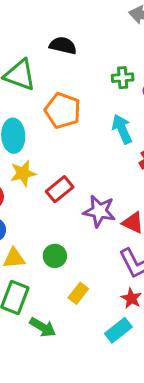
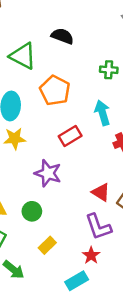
red rectangle: (60, 189) -> (70, 136), moved
purple star: (99, 211) -> (48, 173), moved

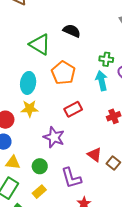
cyan arrow: (102, 113) -> (102, 81), moved
purple L-shape: (98, 227) -> (71, 178), moved
yellow rectangle: (47, 245) -> (39, 192), moved

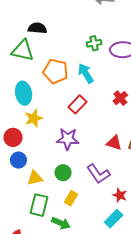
black semicircle: (72, 31) -> (37, 28), moved
cyan arrow: (102, 81) -> (86, 73), moved

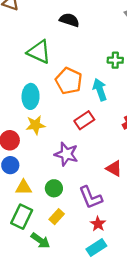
black semicircle: (37, 28) -> (69, 20), moved
red star: (120, 195) -> (98, 224), moved

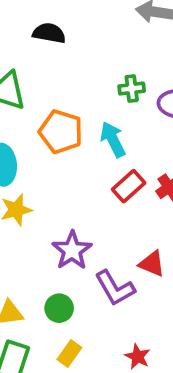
red rectangle: (84, 120) -> (129, 186), moved
purple star: (66, 154) -> (72, 250), turned 30
purple L-shape: (91, 197) -> (115, 288), moved

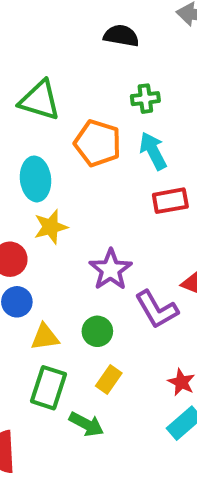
black semicircle: (49, 33) -> (121, 36), moved
green cross: (132, 89) -> (145, 99), moved
red rectangle: (129, 186) -> (170, 201), turned 32

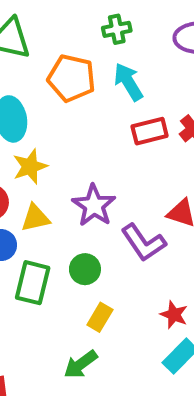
yellow triangle: (45, 337) -> (35, 218), moved
green rectangle: (49, 388) -> (33, 283), moved
green arrow: (86, 424) -> (81, 364), turned 120

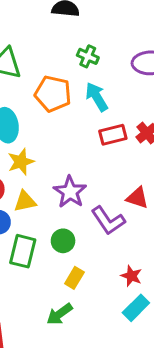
green cross: (117, 29) -> (88, 56), turned 35

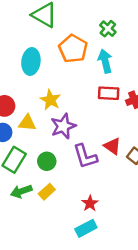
yellow star: (21, 162) -> (50, 100), moved, turned 30
green arrow: (60, 314) -> (21, 191), moved

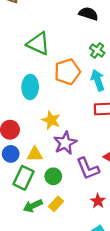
orange pentagon: (73, 49) -> (67, 72), turned 30
yellow triangle: (27, 123) -> (35, 154), moved
red star: (90, 203) -> (98, 201), moved

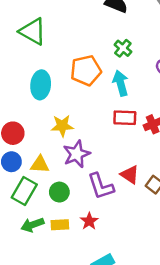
green triangle: (38, 44) -> (33, 31), moved
yellow star: (51, 120) -> (62, 126), turned -30
red star: (98, 201) -> (89, 221), moved
yellow rectangle: (56, 204) -> (60, 225), turned 40

